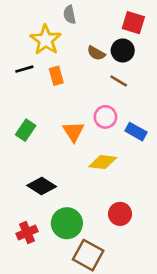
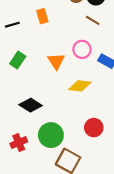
black line: (24, 69) -> (12, 25), moved

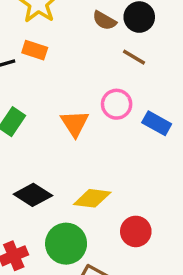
orange rectangle: (42, 16) -> (35, 50), moved, turned -56
yellow diamond: (80, 86) -> (92, 198), moved

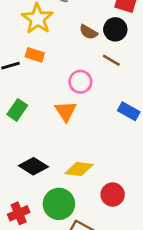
pink circle: (117, 104) -> (80, 82), moved

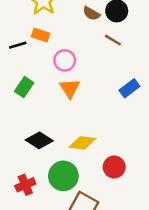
pink circle: (80, 82) -> (65, 60), moved
blue rectangle: (129, 111) -> (129, 88), turned -66

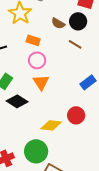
orange rectangle: (41, 35) -> (33, 40), moved
black diamond: (39, 140) -> (17, 101), moved
red circle: (114, 167) -> (76, 115), moved

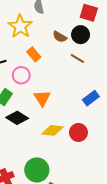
orange rectangle: (33, 40) -> (34, 54), turned 32
pink circle: (37, 60) -> (21, 75), moved
yellow diamond: (51, 125) -> (52, 130), moved

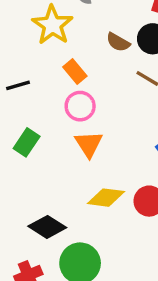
pink circle: (21, 75) -> (80, 106), moved
black diamond: (17, 118) -> (47, 227), moved

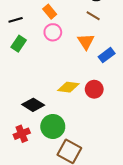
green rectangle: (27, 142) -> (19, 44), moved
orange triangle: (89, 144) -> (86, 42), moved

